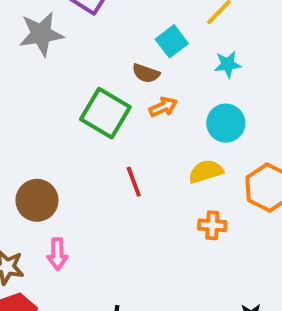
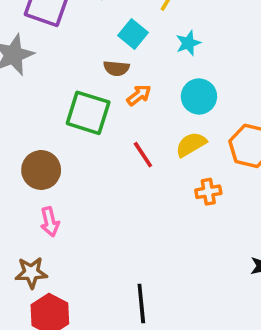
red line: (134, 182) -> (143, 155), moved
brown circle: (37, 200) -> (41, 170), moved
pink arrow: (57, 254) -> (50, 222), moved

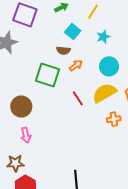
yellow semicircle: (191, 144) -> (104, 93), size x1.4

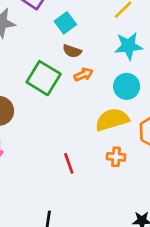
cyan square: (73, 32) -> (65, 23), moved
cyan star: (103, 37) -> (129, 46), size x1.5
red line: (78, 98) -> (69, 163), moved

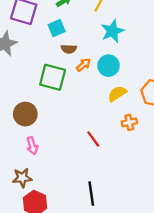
cyan square: (65, 23) -> (57, 28), turned 30
cyan circle: (127, 86) -> (108, 66), moved
yellow semicircle: (112, 120) -> (117, 94), size x0.7

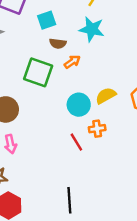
cyan star: (112, 31) -> (92, 29), moved, turned 30
cyan circle: (108, 66) -> (79, 105), moved
orange cross: (129, 122) -> (97, 129), moved

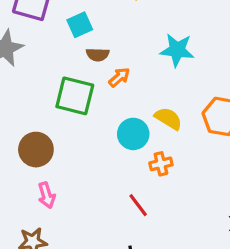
cyan star: (92, 29) -> (177, 50), moved
yellow semicircle: (106, 96) -> (168, 119), turned 66
red line: (76, 142) -> (138, 205), moved

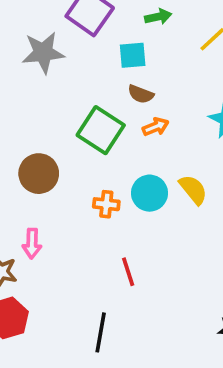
orange cross: (161, 164) -> (106, 204), moved
pink arrow: (47, 195) -> (32, 244), moved

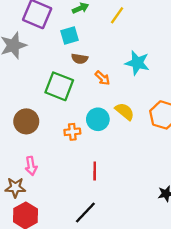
orange arrow: (156, 127) -> (102, 78), moved, turned 77
red line: (128, 272) -> (95, 171), turned 30
black line: (101, 332) -> (85, 212), turned 45

